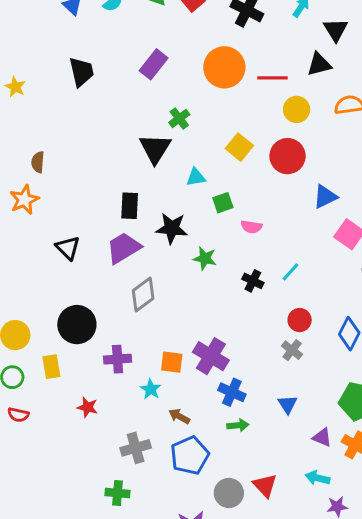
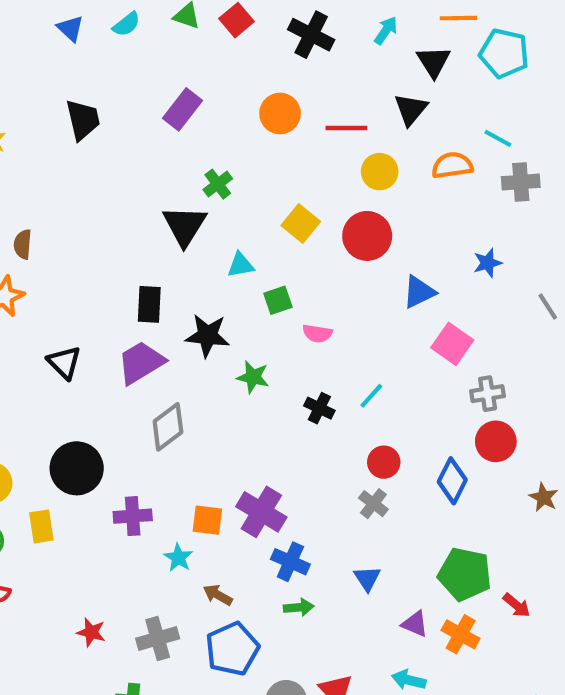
black triangle: (319, 64) -> (411, 109), turned -36
orange circle: (224, 67) -> (280, 113), size x0.7
red star: (87, 407) -> (91, 632), moved

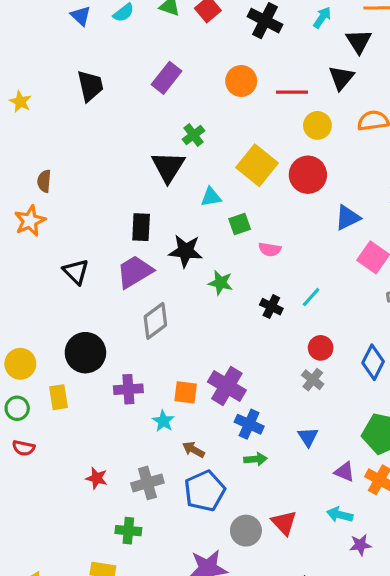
yellow square: (301, 223) -> (257, 165), size x1.4

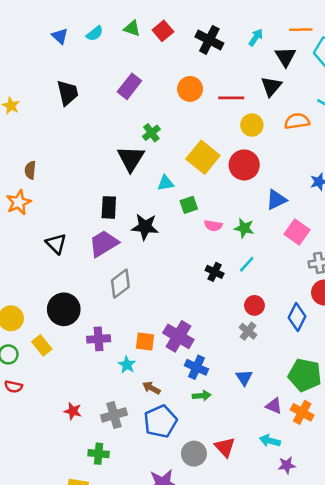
green star: (221, 283) -> (244, 228), moved
yellow rectangle: (58, 397) -> (42, 345), turned -30

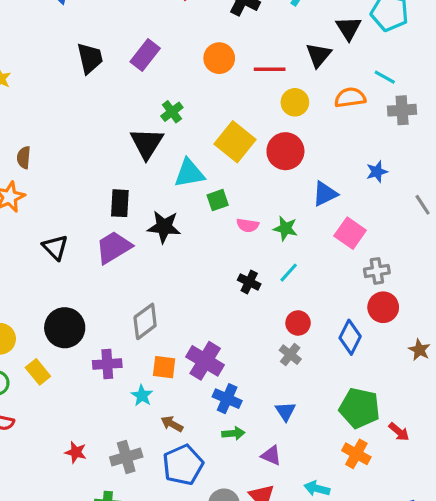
black triangle: (285, 57) -> (348, 28), moved
black trapezoid: (68, 93) -> (90, 58), moved
cyan triangle: (166, 183) -> (189, 173), size x1.5
gray diamond: (120, 284) -> (145, 321), moved
purple triangle: (274, 406) -> (271, 455), moved

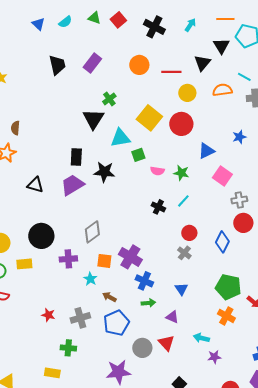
black triangle: (55, 247) -> (35, 185), turned -30
yellow rectangle: (38, 372) -> (24, 264), turned -56

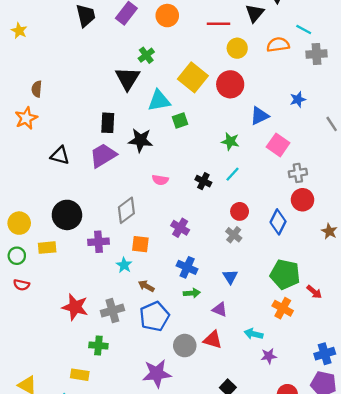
orange circle: (139, 65) -> (167, 16), moved
pink semicircle: (157, 171) -> (160, 180), moved
purple cross: (130, 257) -> (180, 228), moved, size x0.7
red star: (48, 315) -> (75, 307), size x1.6
red triangle: (166, 343) -> (213, 340), turned -30

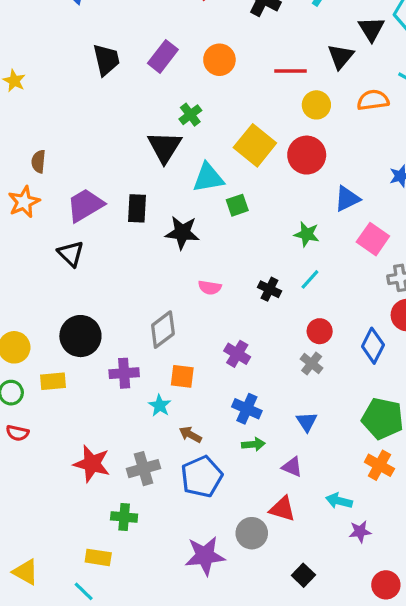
black triangle: (60, 155) -> (71, 254), turned 30
purple trapezoid: (103, 155) -> (85, 205), moved
gray circle: (185, 346) -> (252, 533), moved

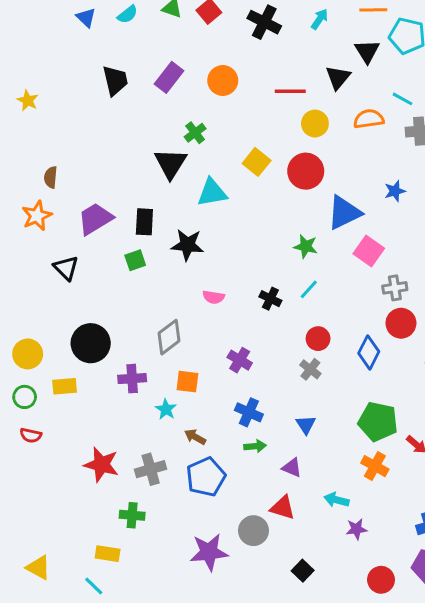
yellow square: (255, 145) -> (257, 162), size x0.7
blue triangle: (347, 199) -> (344, 213), size x1.4
green square: (237, 205) -> (135, 260), moved
black triangle: (71, 254) -> (66, 268), moved

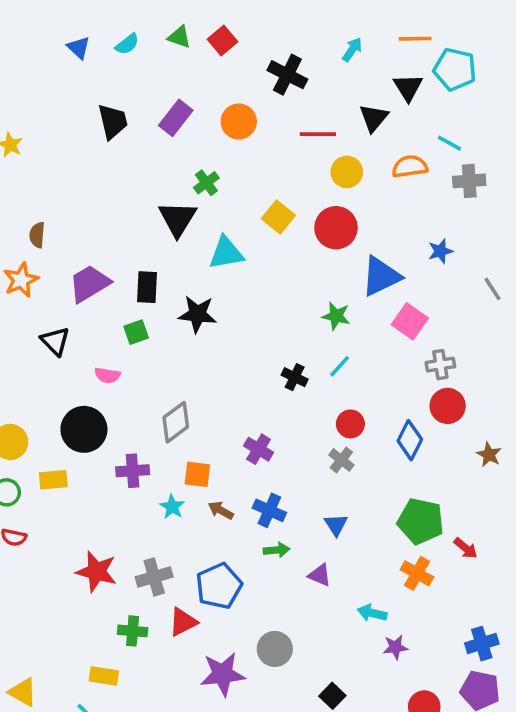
black cross: (264, 22) -> (287, 75), moved
pink semicircle: (214, 297) -> (107, 375), moved
brown arrow: (195, 437) -> (221, 510), moved
red triangle: (283, 508) -> (183, 622), moved, turned -44

